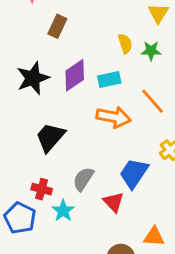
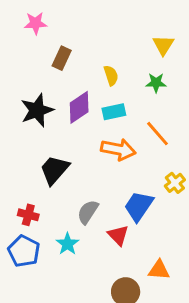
yellow semicircle: (125, 44) -> (111, 75), moved
red cross: (42, 189) -> (28, 215), moved

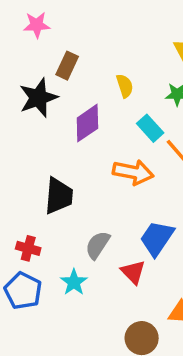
black star: (37, 110) -> (38, 98), moved
cyan rectangle: (114, 112) -> (150, 128), moved, turned 60
black trapezoid: (54, 170) -> (59, 196), turned 144

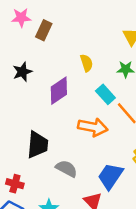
brown rectangle: (67, 66) -> (44, 30), moved
black star: (38, 98) -> (22, 72), size x0.7
gray semicircle: (98, 245) -> (66, 169), moved, turned 85

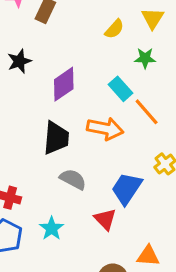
yellow semicircle: (87, 63) -> (114, 29), moved, turned 60
black trapezoid: (38, 145) -> (56, 138), moved

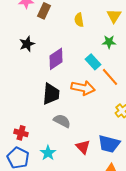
yellow semicircle: (114, 29) -> (79, 20), moved, turned 128
blue trapezoid: (127, 188) -> (109, 144), moved, turned -110

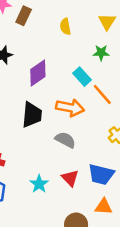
gray semicircle: (62, 121) -> (65, 140), moved
cyan star: (48, 153) -> (39, 184), moved

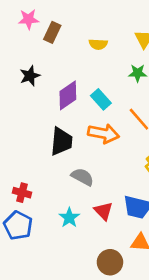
yellow semicircle: (65, 26) -> (98, 44), turned -77
cyan rectangle: (82, 77) -> (101, 99), moved
gray semicircle: (65, 140) -> (82, 177), moved

